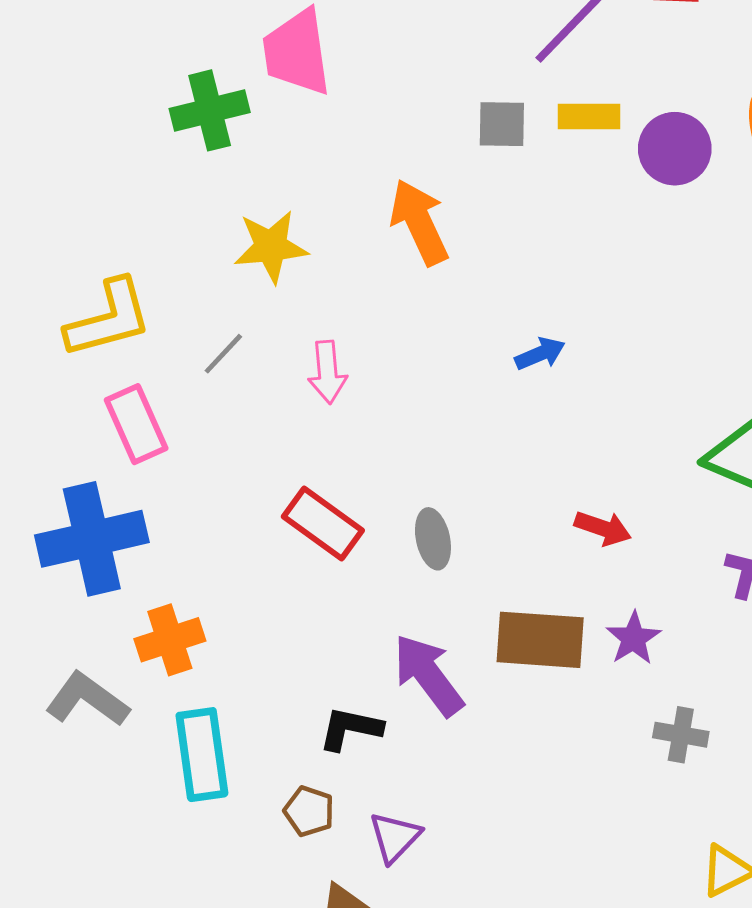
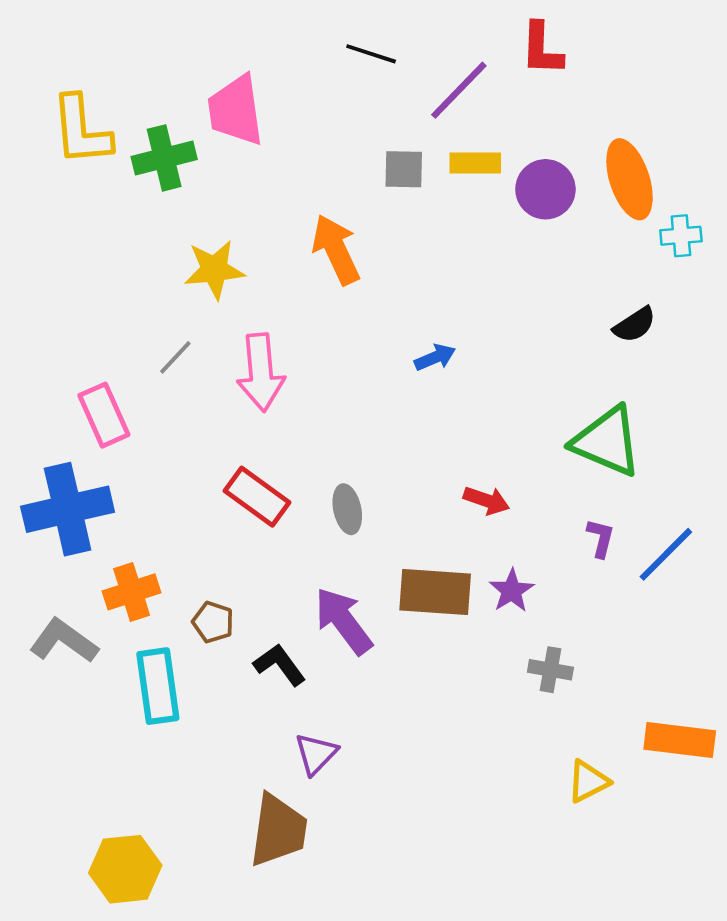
yellow L-shape: (109, 319) -> (81, 130), moved, turned 100
pink arrow: (327, 372) -> (261, 372), size x1.5
black L-shape: (350, 729) -> (280, 665), turned 42
brown pentagon: (309, 811) -> (213, 622), moved

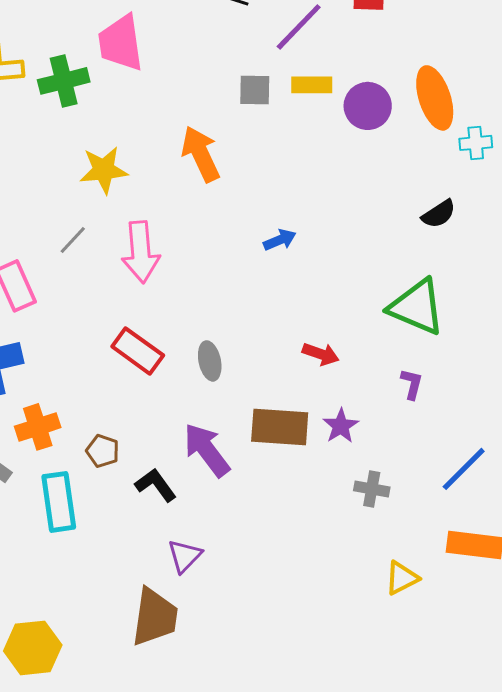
blue line: (666, 554) -> (464, 469), moved

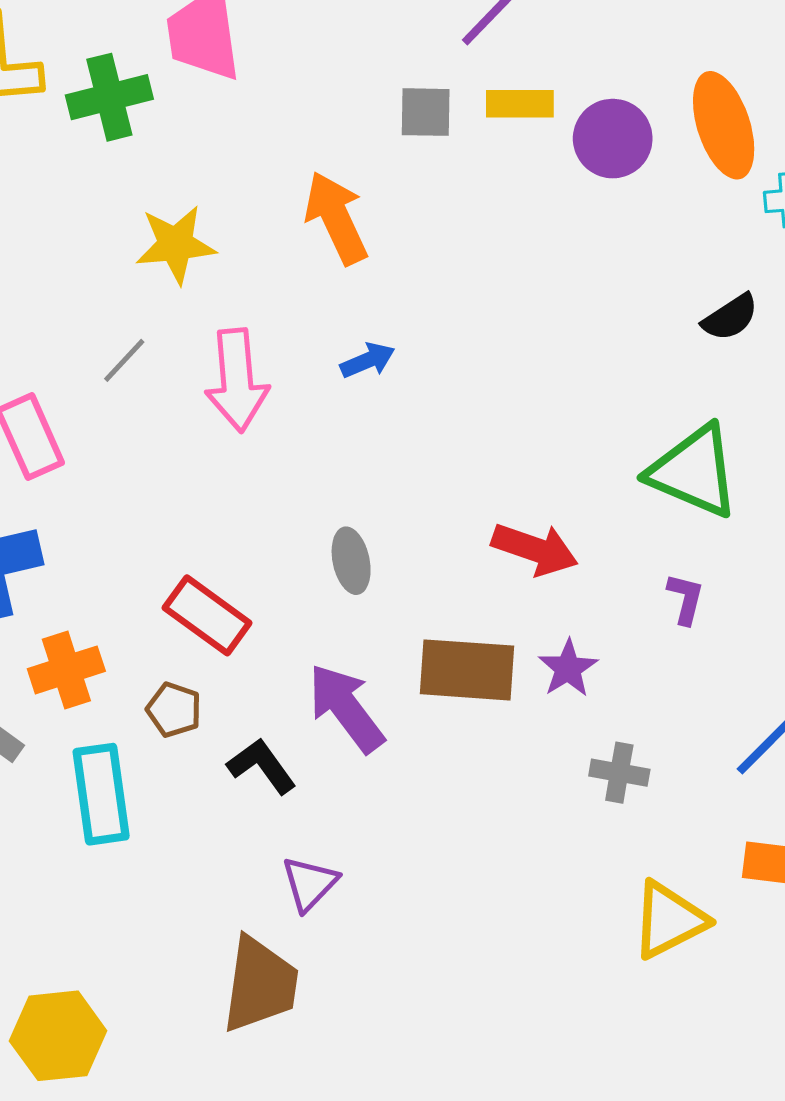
blue arrow: (280, 240) -> (368, 360), moved
red rectangle: (138, 351) -> (207, 615), moved
red arrow: (321, 354) -> (535, 549), size x1.4
yellow triangle: (402, 578) -> (669, 920), size x1.4

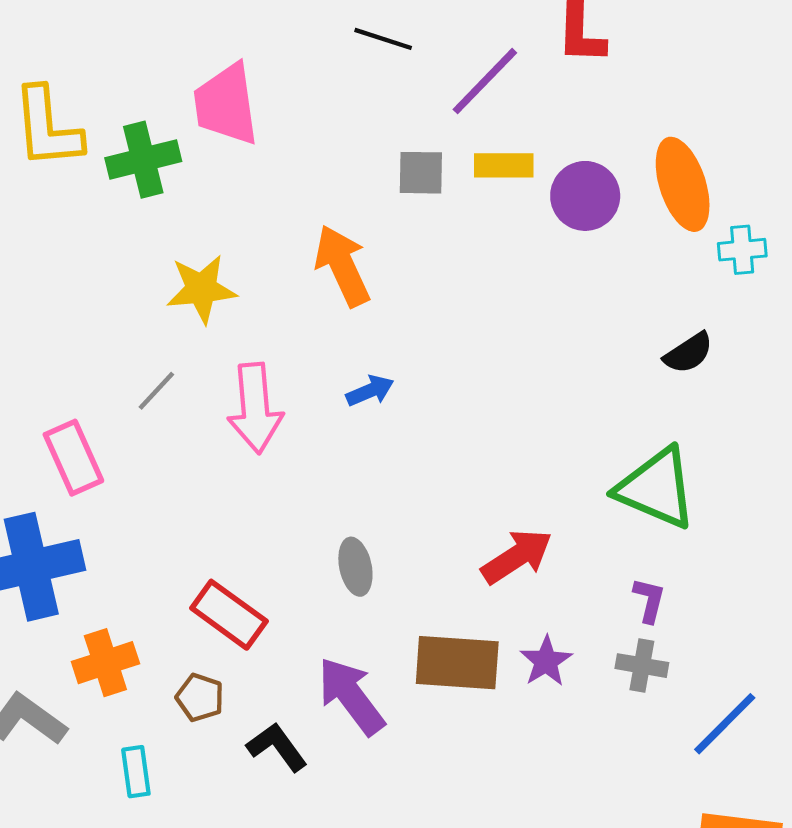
red arrow: (535, 549) -> (517, 556), turned -52
gray cross: (619, 773) -> (642, 666), moved
cyan rectangle: (101, 794) -> (136, 772), size x0.6

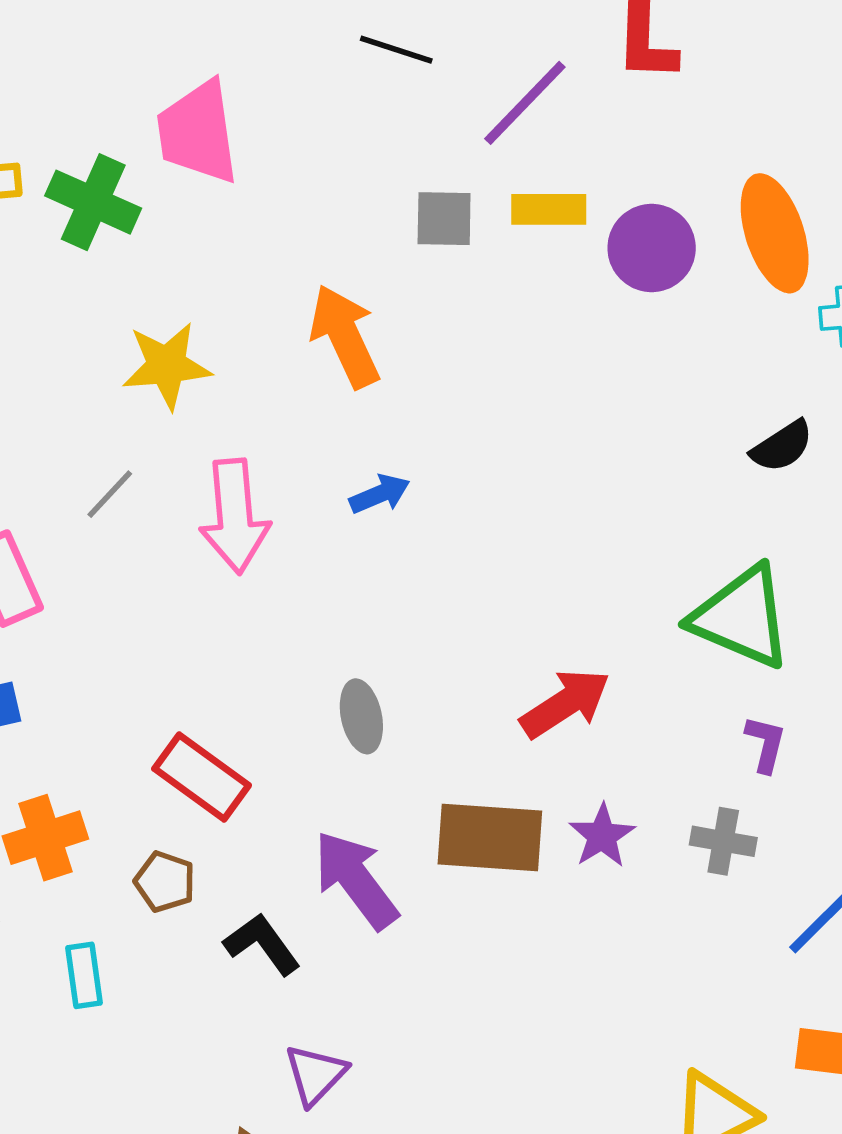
green cross: (143, 160) -> (93, 202), turned 38
purple L-shape: (649, 600) -> (765, 744), moved

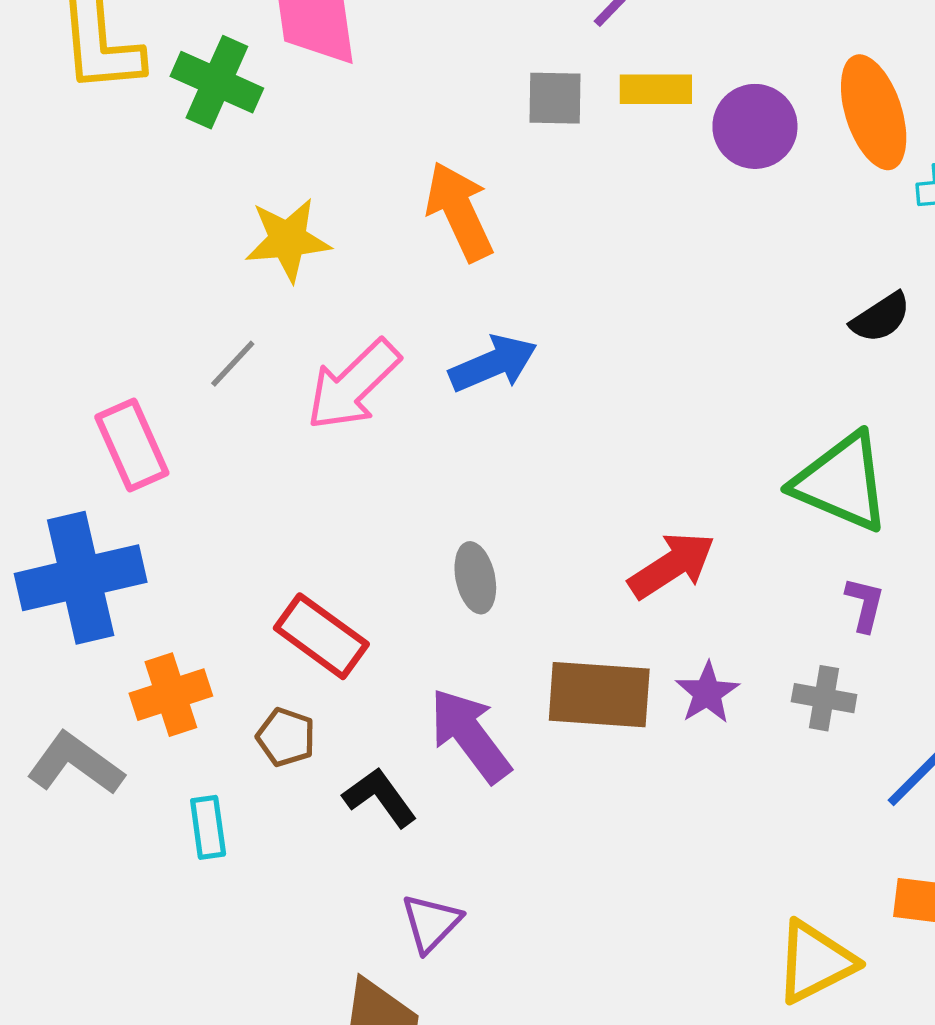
blue arrow: (380, 494) -> (493, 364), size x1.5
pink arrow: (235, 516) -> (353, 385), turned 51

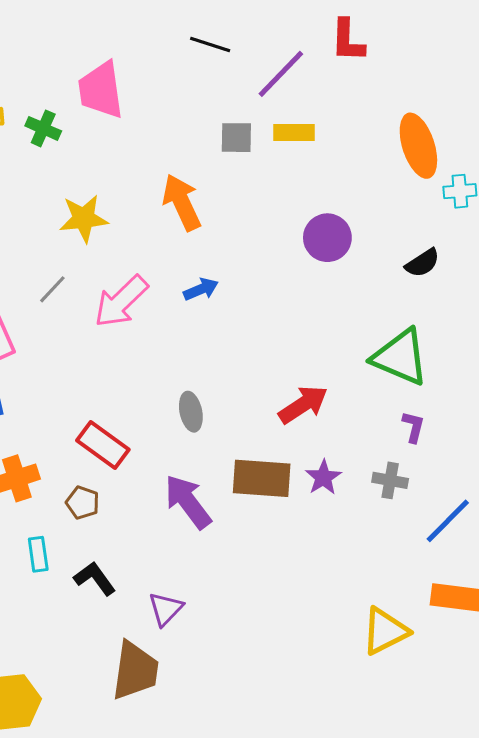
green cross: (217, 82) -> (43, 128), size x0.7
purple circle: (755, 126) -> (327, 238), moved
blue arrow: (493, 364) -> (201, 289), size x0.7
black L-shape: (380, 797) -> (95, 579), moved

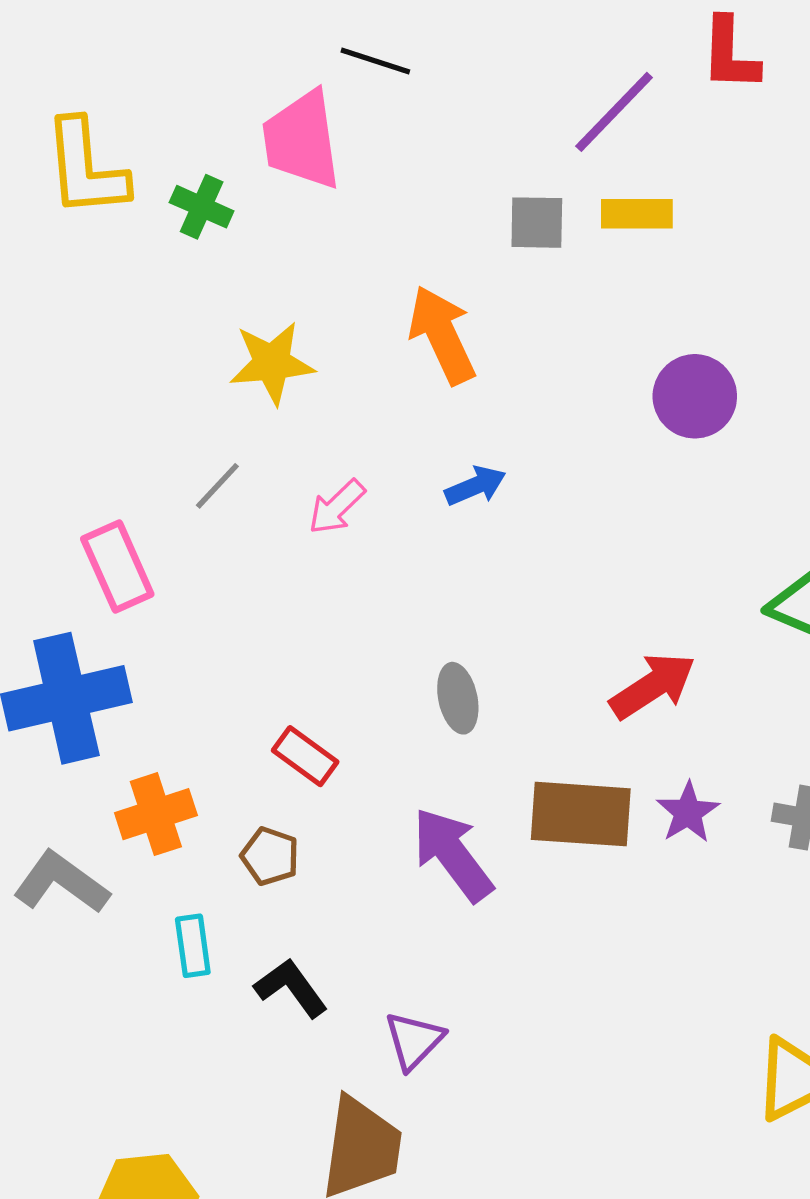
black line: (210, 45) -> (375, 61), moved
pink arrow: (121, 301) -> (337, 507), size x0.6
red rectangle: (103, 445) -> (305, 756), size x0.7

